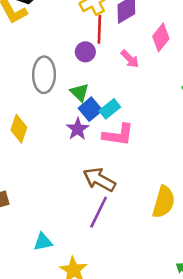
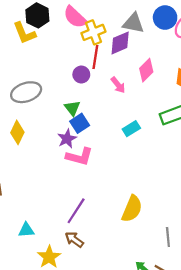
gray ellipse: (44, 75) -> (26, 92), moved, turned 64
cyan rectangle: (110, 109) -> (131, 129), moved
pink L-shape: (118, 135) -> (79, 157), moved
brown arrow: (99, 180) -> (74, 240), moved, size x0.7

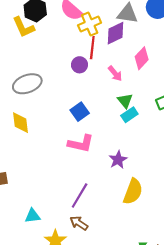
green triangle: (72, 108) -> (125, 101), moved
yellow diamond: (17, 132) -> (21, 123), turned -30
purple star: (67, 139) -> (118, 160), moved

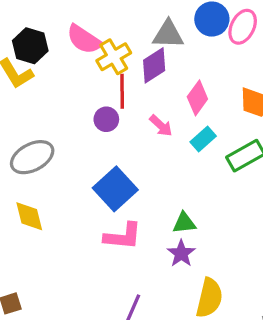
green triangle: (125, 101) -> (184, 223), moved, turned -49
blue square: (80, 112) -> (115, 189), size x1.5
cyan rectangle: (129, 115) -> (203, 139), moved

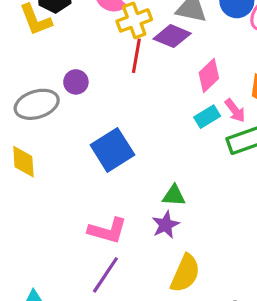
purple diamond: (154, 65) -> (172, 36), turned 45
purple circle: (106, 119) -> (76, 82), moved
pink arrow: (161, 126) -> (235, 110), moved
pink L-shape: (123, 236) -> (108, 231), moved

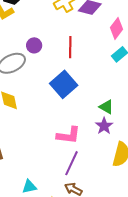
red line: (136, 56) -> (70, 47), moved
green triangle: (174, 196) -> (106, 107), turned 35

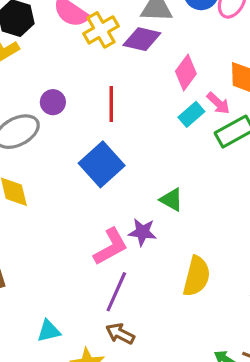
purple star: (104, 126) -> (142, 232), moved, turned -30
pink L-shape: (68, 135) -> (111, 247), turned -35

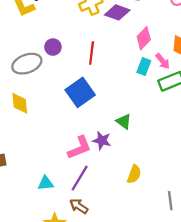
cyan rectangle: (191, 114) -> (144, 66), turned -35
yellow semicircle: (197, 276) -> (134, 174), size x0.7
cyan triangle: (49, 331) -> (46, 183), moved

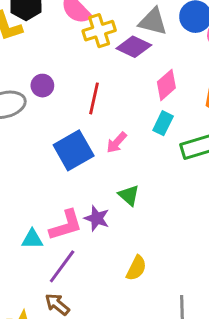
pink arrow: (163, 61) -> (117, 142), moved, turned 77
cyan triangle: (46, 183) -> (32, 239), moved

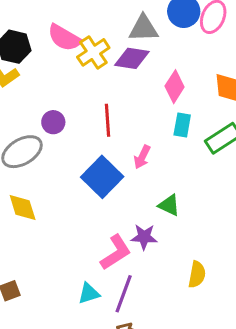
cyan triangle: (32, 239) -> (89, 293), moved

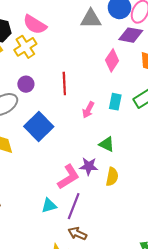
yellow cross: (93, 52) -> (25, 47), moved
purple diamond: (132, 58) -> (131, 35), moved
cyan rectangle: (182, 125) -> (115, 102), moved
blue square: (102, 177) -> (39, 127), moved
yellow semicircle: (197, 274) -> (112, 177), moved

